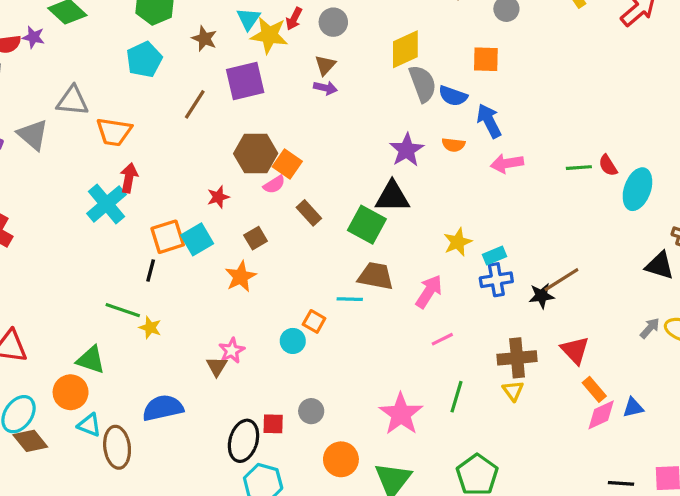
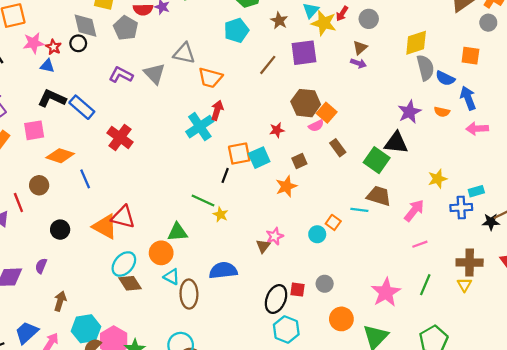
cyan rectangle: (494, 255) -> (476, 191), moved
green triangle: (91, 360) -> (177, 232), turned -30

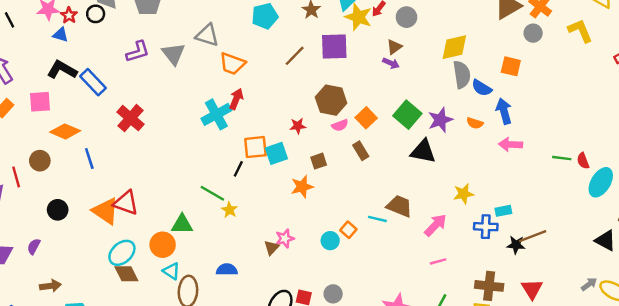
purple L-shape: (121, 75) -> (138, 52), turned 130
orange square: (327, 113) -> (366, 118), moved
green square: (377, 160) -> (407, 115), moved
blue semicircle: (223, 270) -> (227, 270), size x0.7
brown arrow: (60, 301) -> (50, 286), turned 60

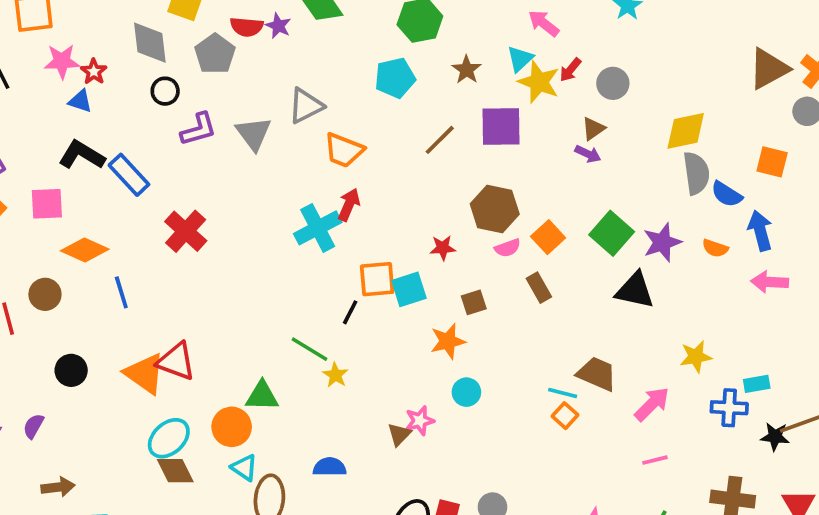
black circle: (96, 14) -> (165, 91), moved
gray triangle: (207, 35) -> (306, 106), turned -45
orange square: (348, 230) -> (565, 416), moved
cyan circle: (330, 241) -> (466, 392), moved

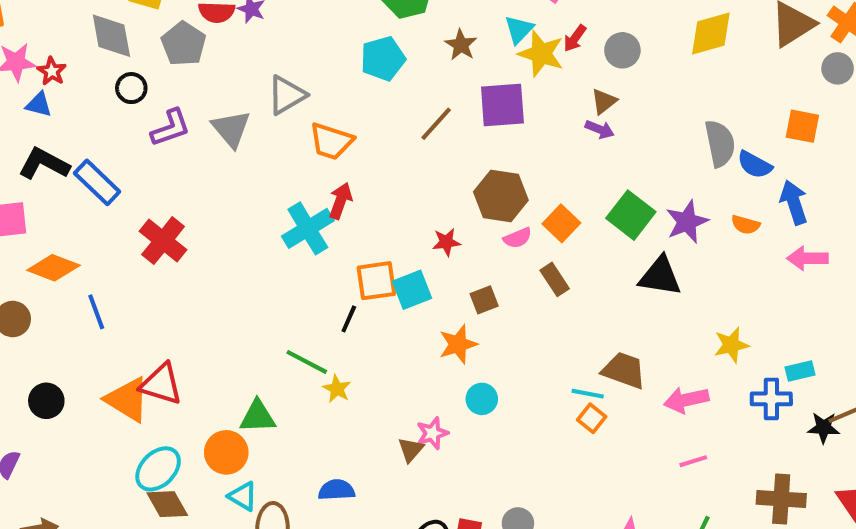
yellow diamond: (686, 131) -> (711, 33), moved
pink arrow: (652, 404) -> (686, 400), turned -144

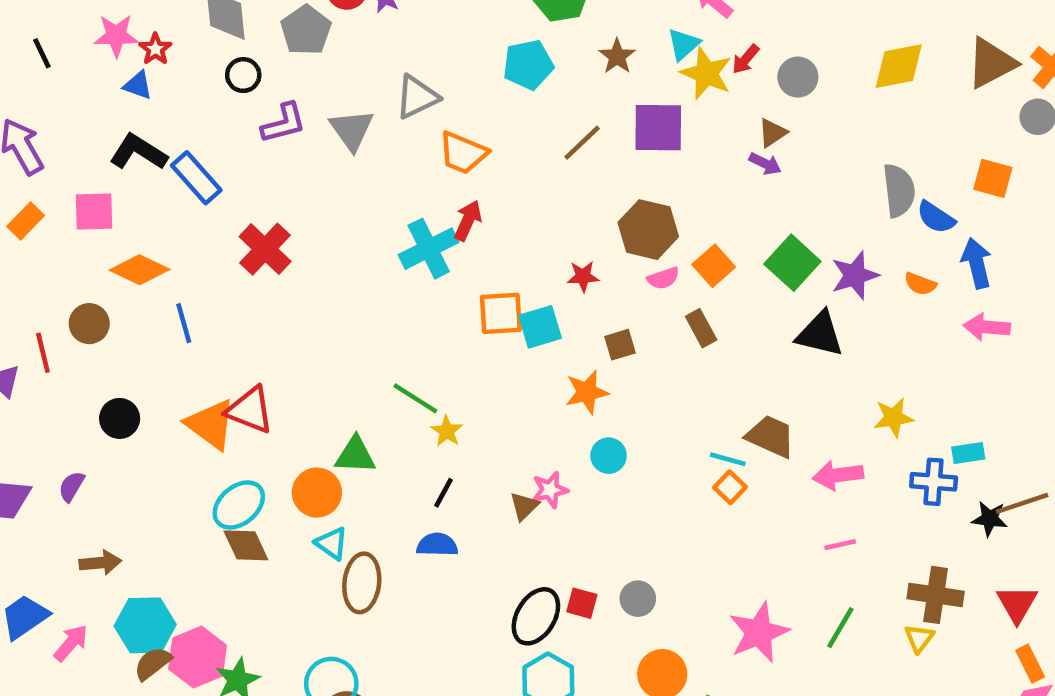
black line: (349, 319) -> (443, 493), moved

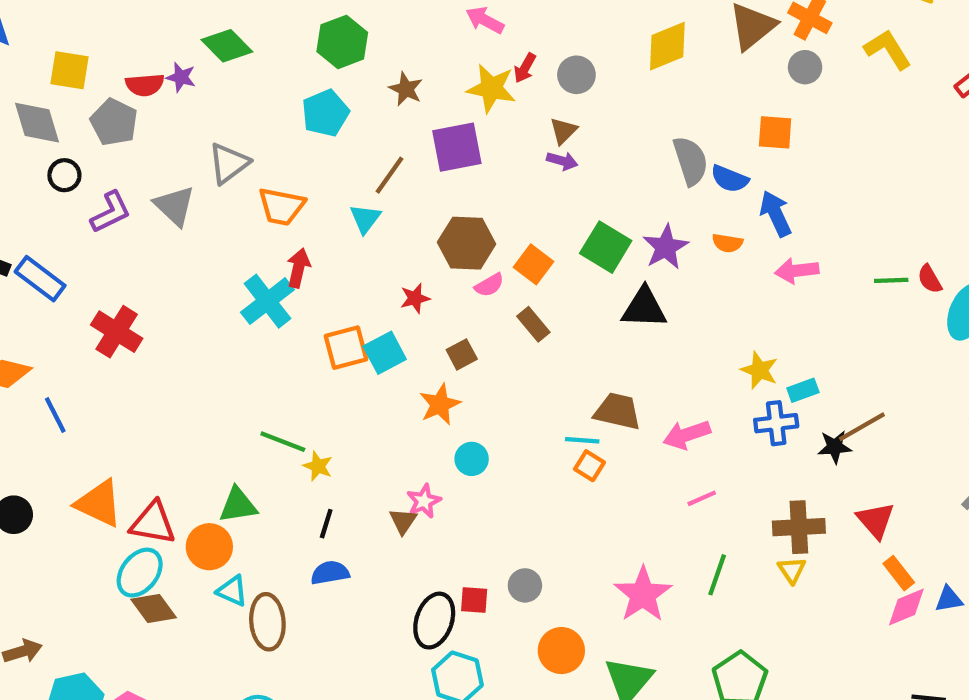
cyan triangle: (684, 44) -> (365, 219), moved
red triangle: (250, 410) -> (153, 523), moved
yellow star: (893, 418) -> (759, 370), moved, turned -30

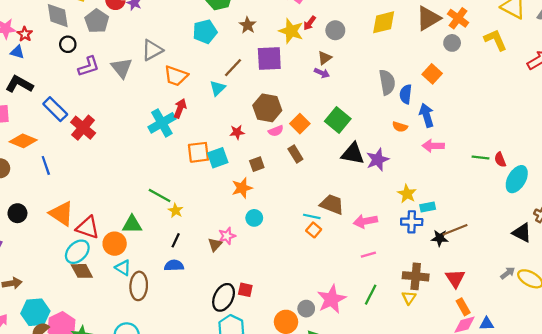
orange square: (775, 132) -> (432, 74), turned 30
blue semicircle: (730, 179) -> (406, 94), turned 66
purple star: (666, 247) -> (378, 160), moved
blue rectangle: (40, 279) -> (55, 109), moved
gray circle: (525, 585) -> (306, 309), moved

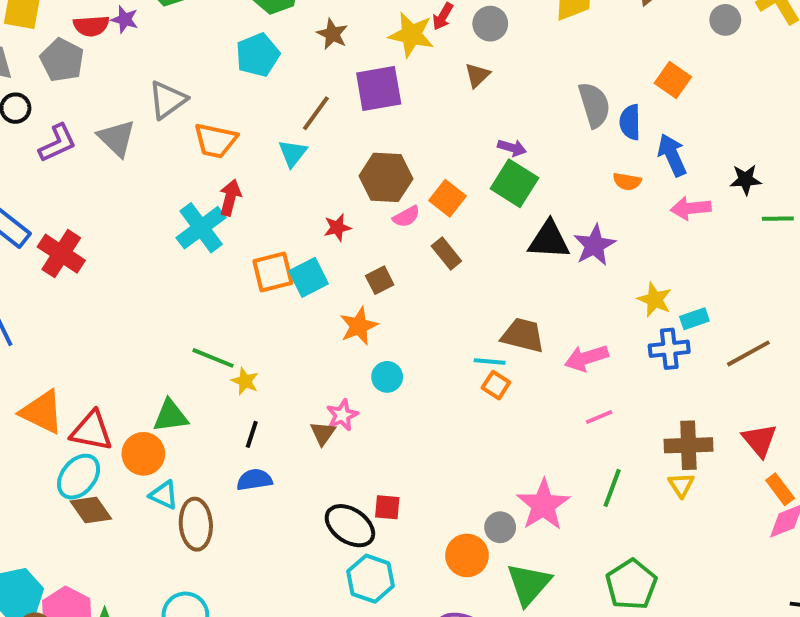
gray circle: (452, 43) -> (725, 20), moved
purple arrow: (322, 73) -> (512, 148), moved
black star: (440, 238) -> (746, 180), moved
black ellipse: (224, 297) -> (350, 526), turned -76

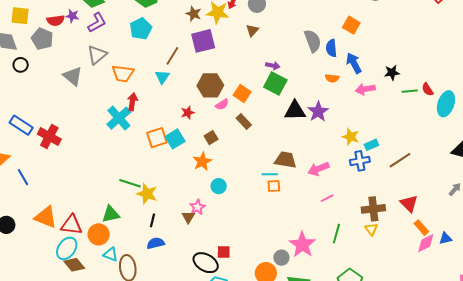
brown star: (332, 34) -> (194, 14), moved
purple L-shape: (57, 143) -> (97, 23), moved
yellow star: (245, 381) -> (147, 194), size x1.5
orange square: (496, 385) -> (274, 186), turned -32

